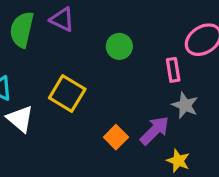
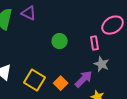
green circle: (119, 46) -> (60, 41), moved
yellow square: (67, 93) -> (35, 80), moved

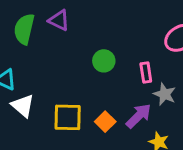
pink rectangle: (95, 43) -> (146, 72), moved
yellow square: (35, 80) -> (68, 117), turned -30

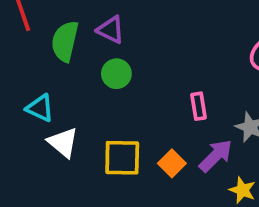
green circle: (104, 61) -> (116, 74), moved
pink rectangle: (146, 72) -> (198, 106), moved

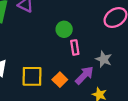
green circle: (116, 74) -> (64, 29), moved

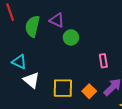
green circle: (64, 29) -> (71, 37), moved

